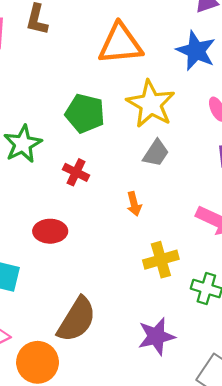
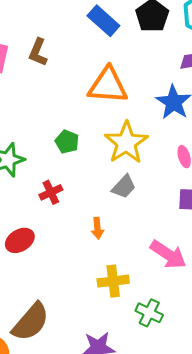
green pentagon: (85, 113) -> (67, 142), size x0.7
red cross: (76, 172) -> (51, 192), turned 30
red ellipse: (50, 231) -> (20, 240), turned -40

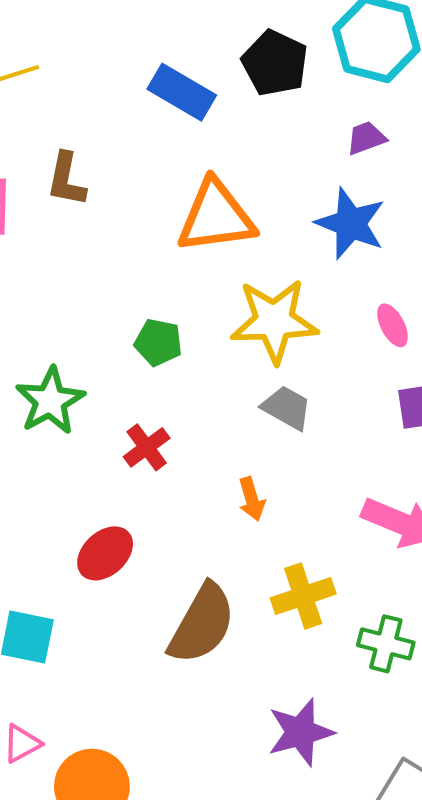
yellow star: (126, 143) -> (274, 321), turned -30
gray trapezoid: (124, 187) -> (287, 408), turned -92
brown semicircle: (31, 322) -> (202, 624), moved

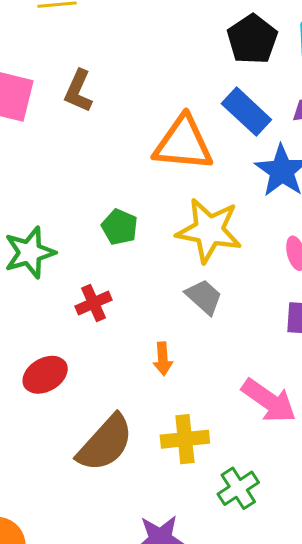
blue rectangle: (182, 92) -> (246, 112), moved
green cross: (386, 644) -> (238, 488), turned 30

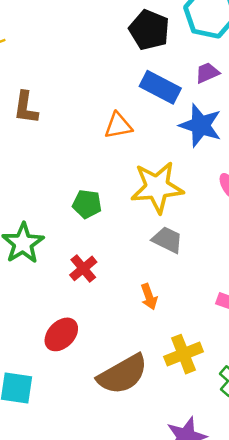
orange triangle: (183, 143) -> (118, 126), size x0.6
brown semicircle: (105, 443) -> (123, 374), turned 34

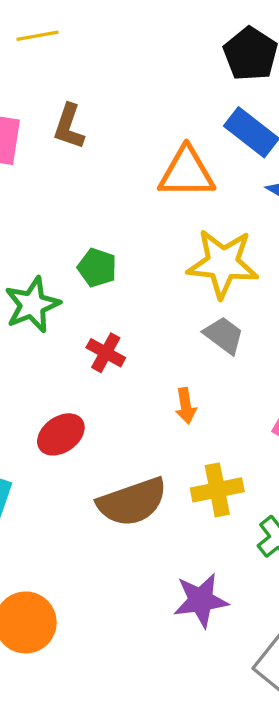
orange triangle: (118, 126) -> (186, 173), size x1.5
green pentagon: (87, 204) -> (97, 268), moved
red cross: (83, 268) -> (106, 353), turned -32

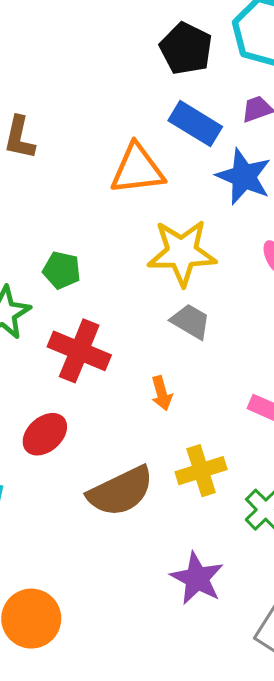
red cross: (106, 353) -> (79, 351), size x1.6
purple star: (201, 600) -> (197, 578), turned -30

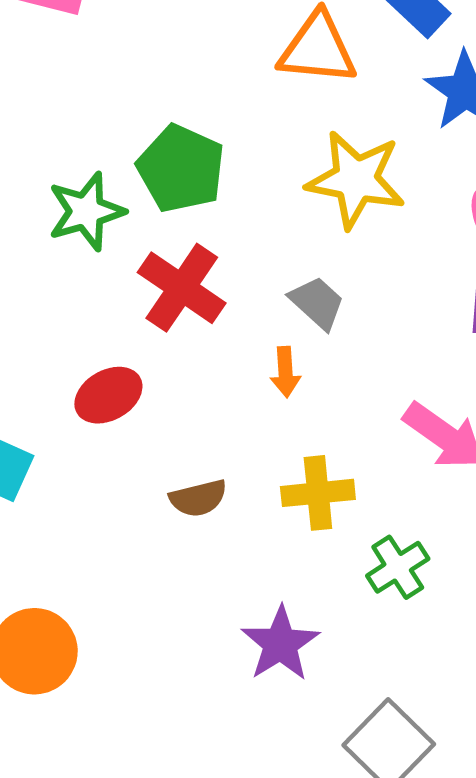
green pentagon: (62, 270) -> (181, 169), size x1.6
gray trapezoid: (191, 321) -> (317, 303), moved
brown semicircle: (121, 491) -> (198, 498), size x0.6

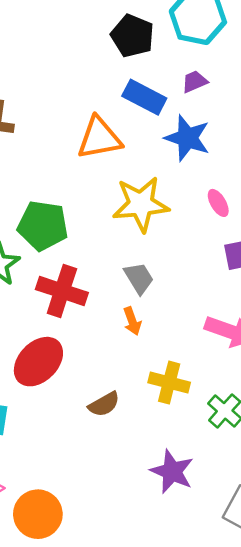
gray trapezoid: (317, 303) -> (139, 278), turned 32
red ellipse: (108, 395) -> (38, 362), size x1.4
yellow cross: (318, 493) -> (169, 383), turned 36

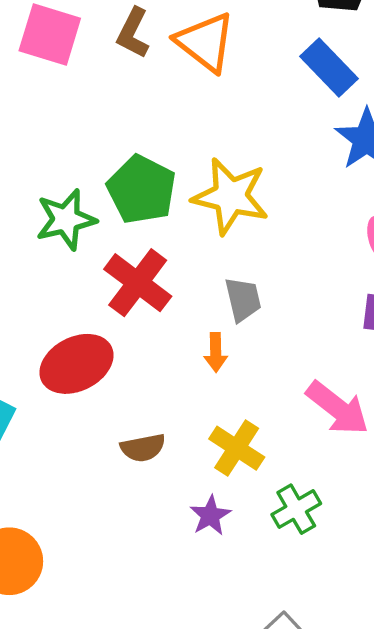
orange triangle: (99, 138) -> (205, 42), moved, turned 30
yellow star: (141, 204) -> (231, 196), moved
purple star: (172, 472) -> (210, 516), moved, size x0.7

